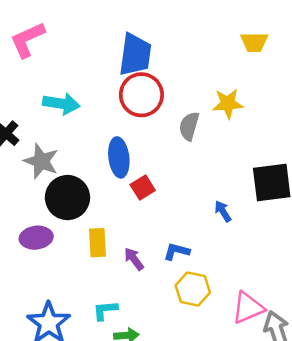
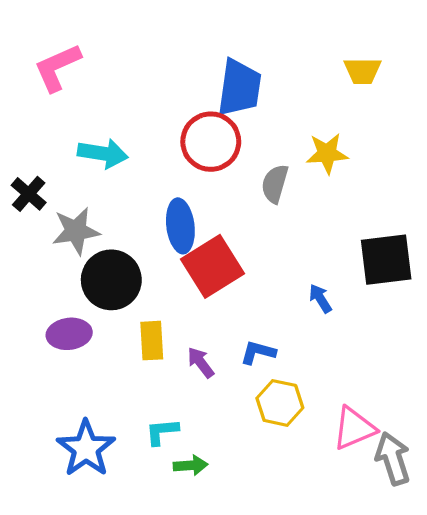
blue trapezoid: (135, 55) -> (239, 88), moved
gray star: (41, 161) -> (76, 231), turned -30
red square: (143, 188) -> (212, 266), size x1.8

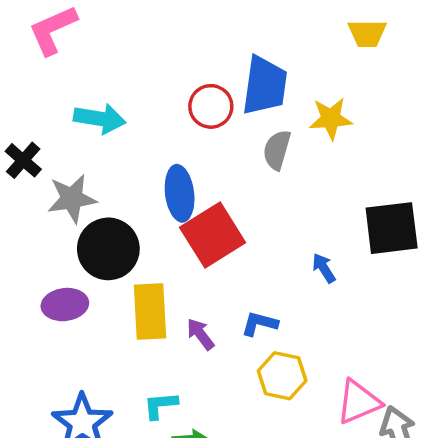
blue trapezoid: (239, 88) -> (265, 86), moved
red circle: (211, 142) -> (211, 106), size x0.7
yellow rectangle: (152, 341) -> (150, 311), size x1.4

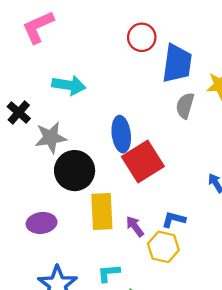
red circle: (211, 106) -> (142, 37), moved
purple ellipse: (65, 305) -> (42, 223), moved
yellow hexagon: (282, 376) -> (163, 247), moved

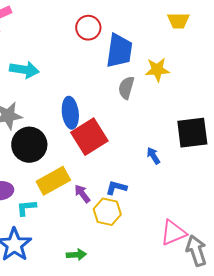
yellow rectangle: (102, 212) -> (53, 181), turned 64
cyan L-shape: (109, 273) -> (26, 208), moved

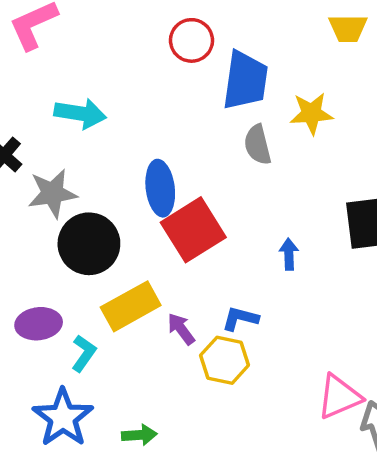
gray semicircle: (126, 88) -> (258, 145), turned -30
blue arrow: (153, 156) -> (289, 254), moved, turned 30
cyan L-shape: (26, 208) -> (84, 353), turned 130
green arrow: (76, 255) -> (139, 435), moved

